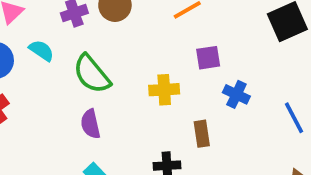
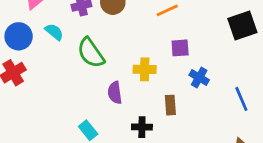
purple semicircle: (90, 124) -> (115, 93), moved

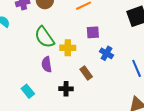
green semicircle: (91, 53) -> (44, 37), moved
brown rectangle: (170, 105) -> (86, 73), turned -32

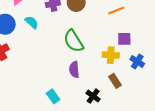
yellow cross: (68, 48) -> (111, 55), moved
black cross: (66, 89) -> (93, 96), turned 32

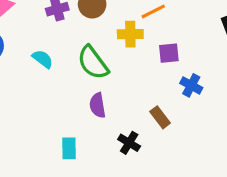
cyan semicircle: (32, 22) -> (43, 59), moved
yellow cross: (111, 55) -> (130, 34), moved
cyan rectangle: (53, 96) -> (69, 148), turned 40

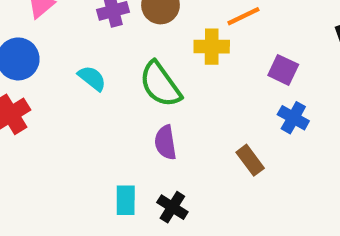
purple square: (169, 53) -> (283, 70), moved, turned 30
black cross: (129, 143) -> (172, 207), moved

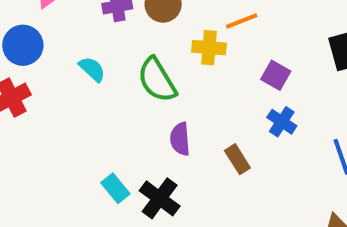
purple semicircle: (165, 142) -> (180, 139), moved
cyan rectangle: (126, 200) -> (115, 188), turned -44
black cross: (172, 207) -> (160, 198), size x1.4

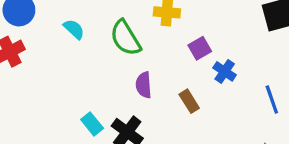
purple square: (276, 75) -> (200, 48), moved, turned 30

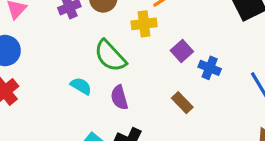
cyan semicircle: (74, 29) -> (81, 86), moved
purple semicircle: (144, 85) -> (119, 97), moved

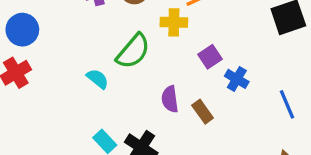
green semicircle: (110, 56) -> (133, 51), turned -105
purple semicircle: (119, 97) -> (170, 99), moved

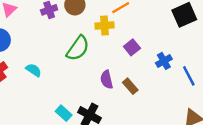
cyan semicircle: (98, 79) -> (34, 70), moved
blue cross: (237, 79) -> (164, 61), moved, turned 35

